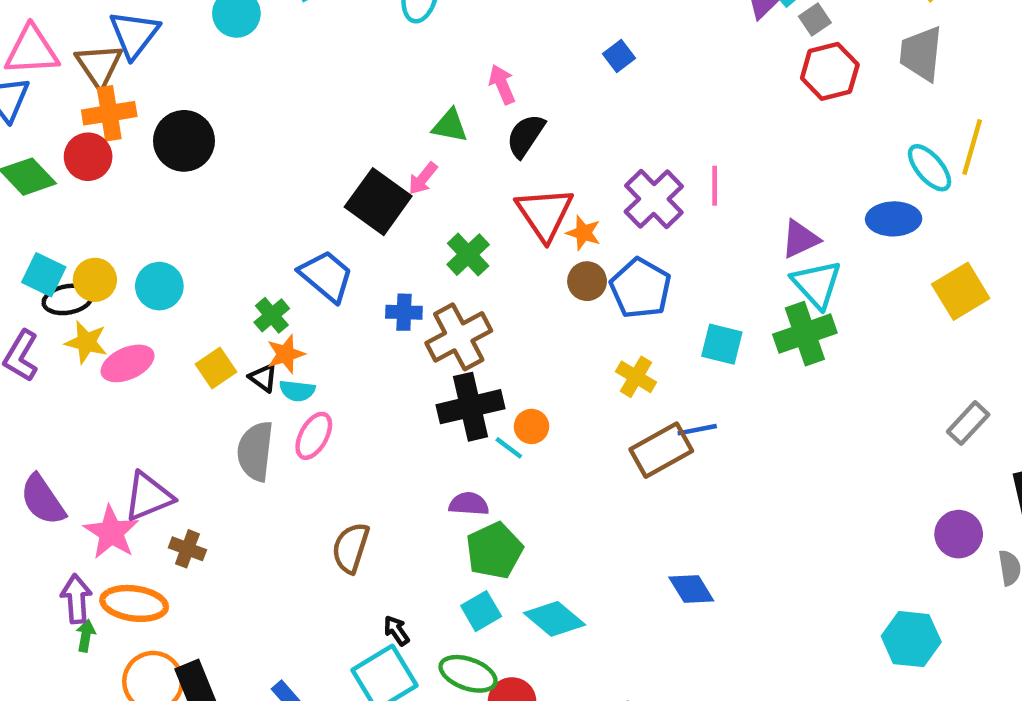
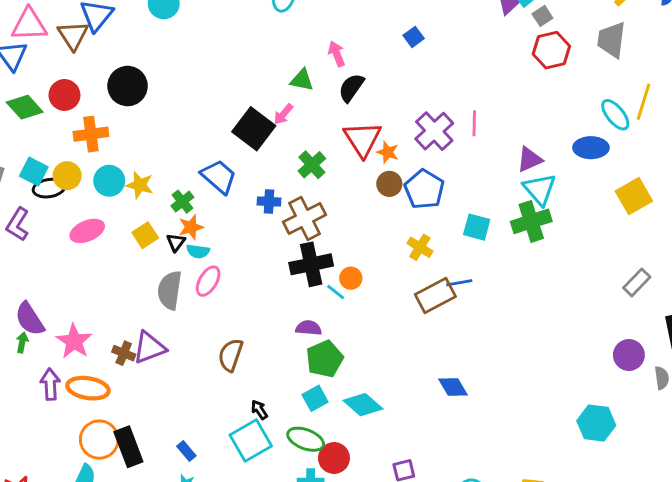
orange cross: (109, 113) -> (91, 134), moved
yellow star: (86, 342) -> (140, 185), moved
black triangle: (263, 378) -> (176, 242), turned 30
purple triangle: (148, 497) -> (149, 348), moved
green arrow: (86, 636) -> (22, 342), moved

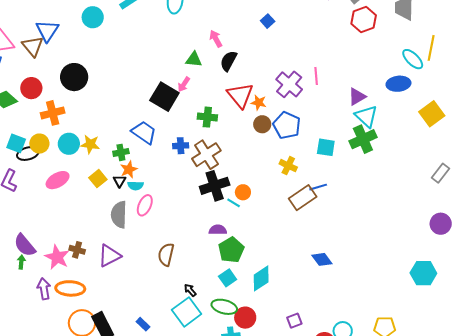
green cross: (312, 165) -> (207, 117), turned -36
green cross: (182, 202) -> (121, 152), turned 35
brown cross: (124, 353) -> (77, 250), moved
cyan diamond: (363, 405) -> (261, 278), turned -68

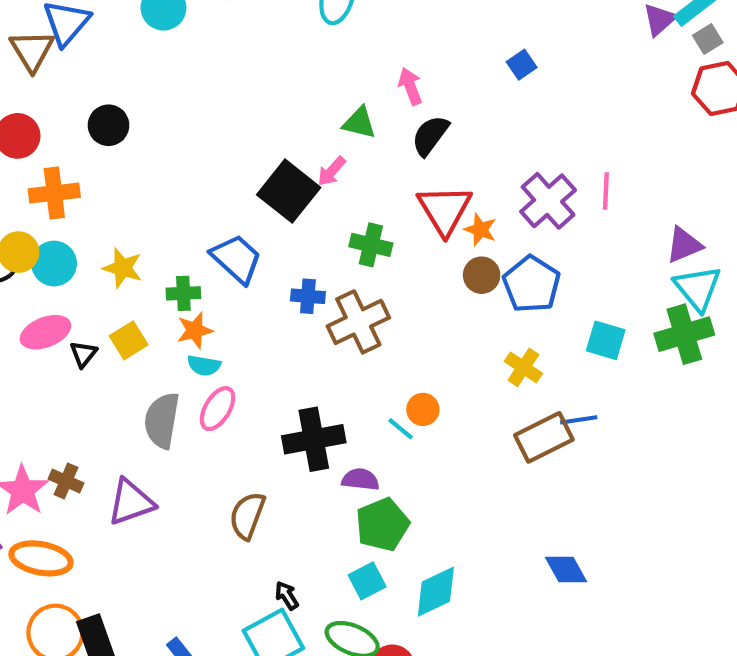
black circle: (74, 77) -> (108, 125), size x0.7
cyan circle: (69, 144) -> (54, 264), moved
black triangle: (120, 181) -> (83, 354), moved
black cross: (215, 186) -> (314, 439), moved

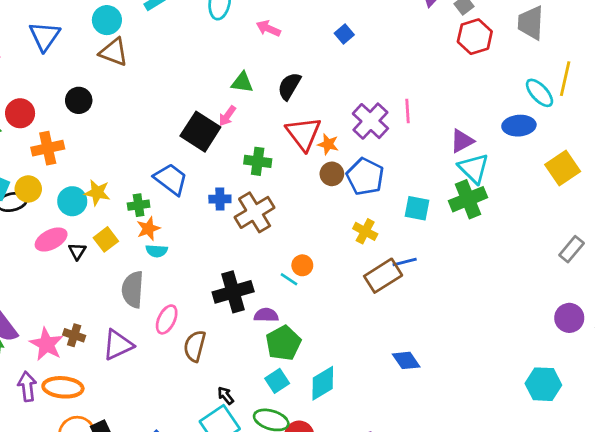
brown triangle: (32, 51) -> (114, 52), moved, turned -32
pink arrow: (410, 86) -> (268, 28), moved, turned -40
cyan circle: (54, 264) -> (72, 201), moved
pink ellipse: (218, 409) -> (167, 319), moved

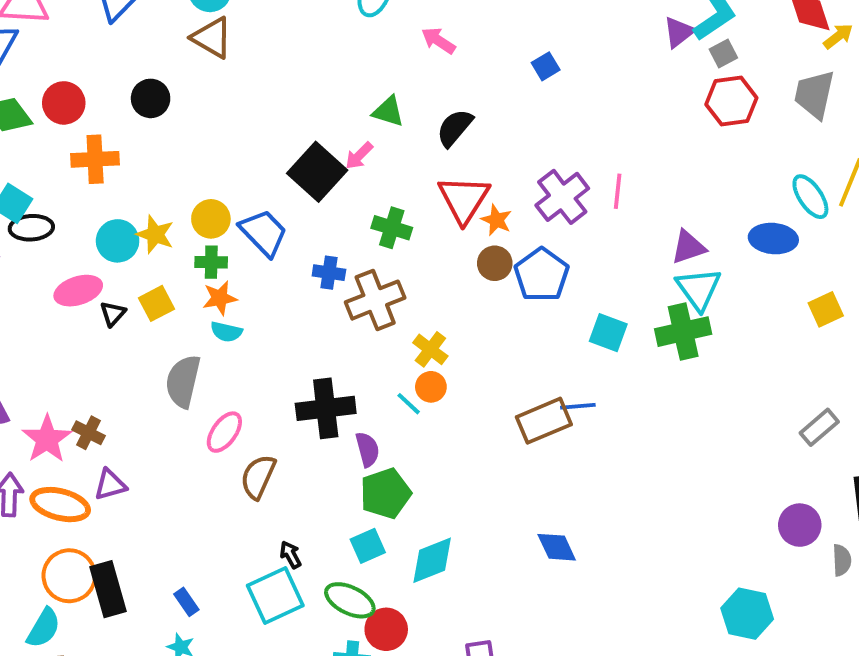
yellow square: (563, 168) -> (826, 309), size x0.7
yellow circle: (28, 189) -> (211, 219), moved
yellow cross: (365, 231) -> (430, 349), moved
purple semicircle: (266, 315) -> (367, 449), turned 65
purple triangle: (118, 345) -> (110, 485), moved, size x0.7

